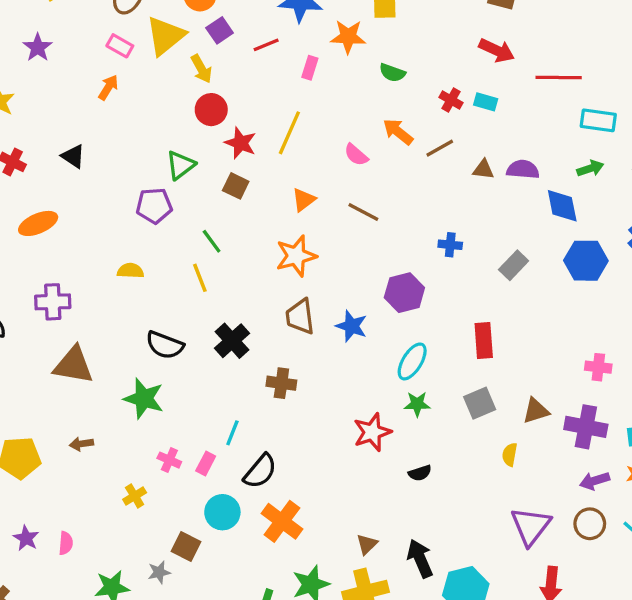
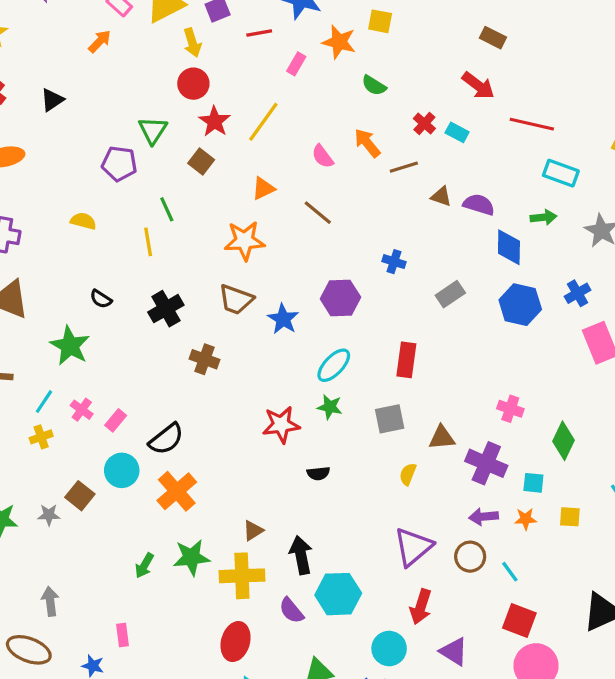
black triangle: (73, 156) -> (52, 100), turned 40
green triangle: (181, 165) -> (153, 130), turned -32
brown trapezoid: (300, 317) -> (236, 299), turned -75
black semicircle: (165, 345) -> (101, 299), size x0.6
cyan line: (232, 433) -> (44, 402), moved

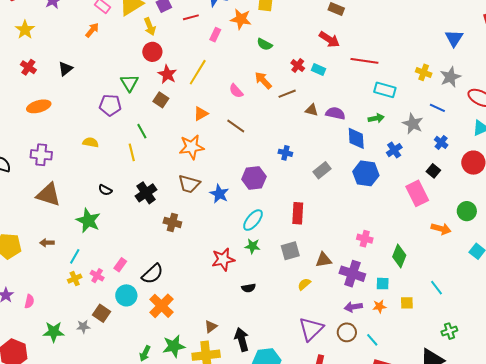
blue cross: (578, 293) -> (394, 150), moved
pink cross: (82, 410) -> (97, 276), moved
yellow semicircle: (408, 474) -> (304, 284), turned 32

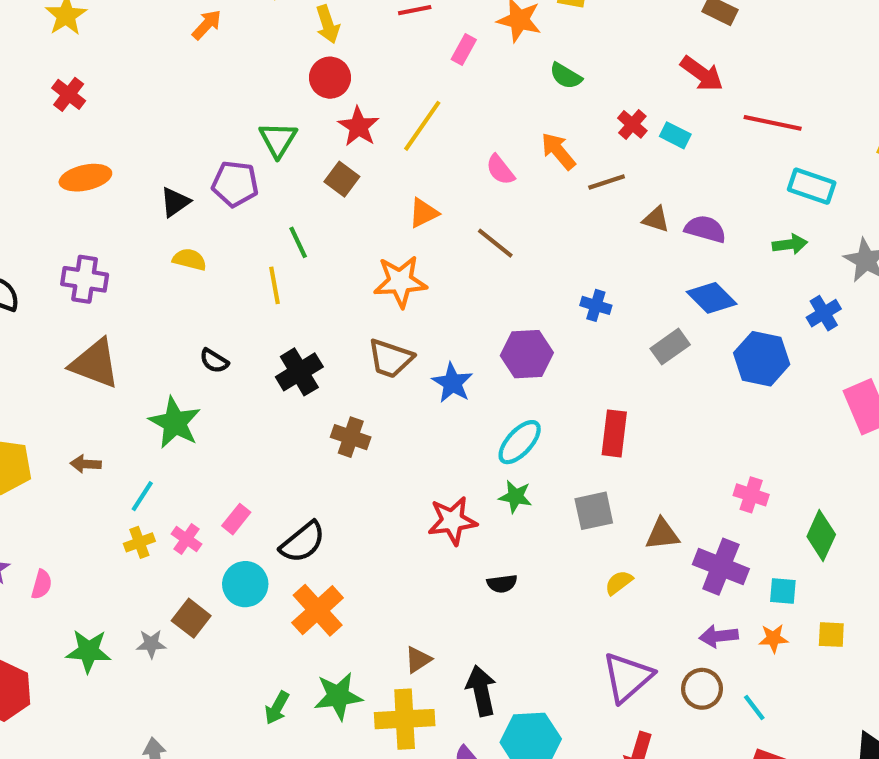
black triangle: (65, 69) -> (175, 202), moved
blue diamond: (356, 138) -> (712, 298), moved, turned -45

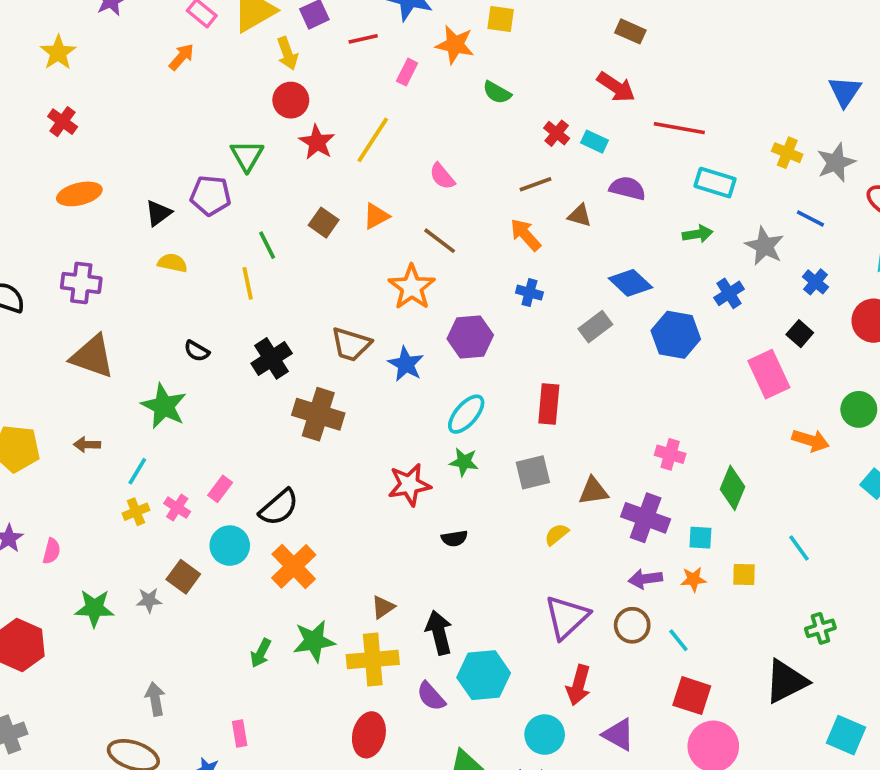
orange arrow: (558, 151) -> (526, 235), moved
brown square: (342, 179) -> (324, 223), moved
purple semicircle: (705, 229) -> (627, 188), moved
orange star: (400, 282) -> (412, 287), moved, turned -30
brown cross: (351, 437) -> (318, 414), size x1.5

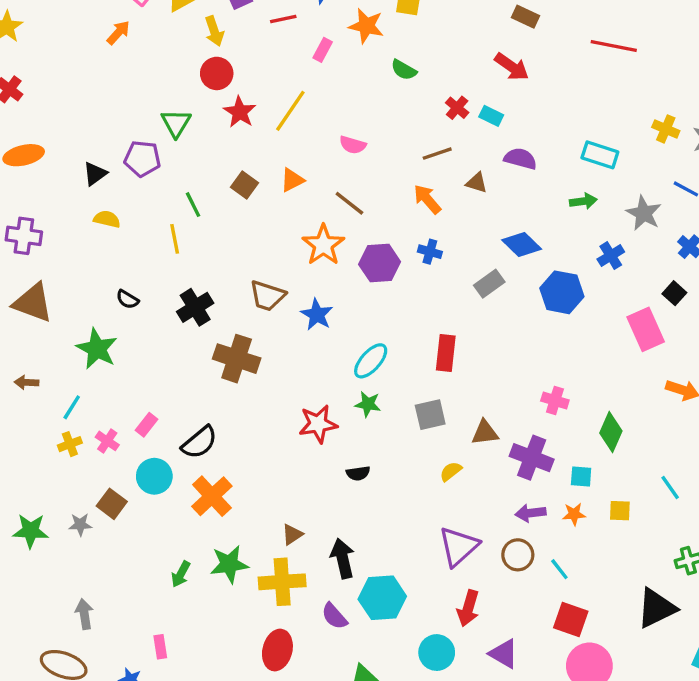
red line: (679, 128) -> (614, 46), moved
pink semicircle: (442, 176) -> (353, 145), turned -35
purple hexagon: (470, 337) -> (380, 263), moved

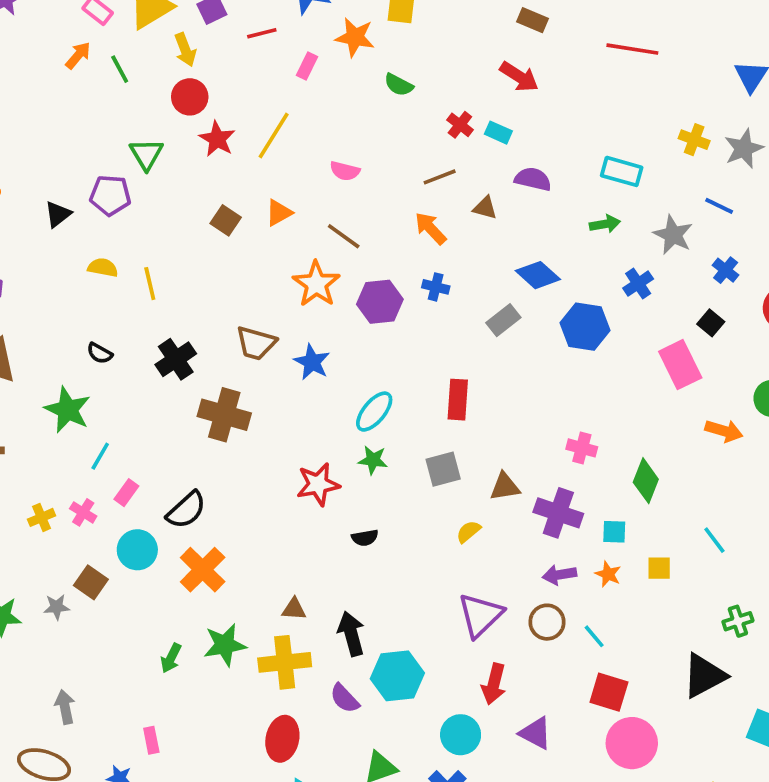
green line: (193, 205) -> (120, 69), moved
yellow semicircle: (107, 219) -> (103, 268), moved
cyan line: (72, 407) -> (100, 456), moved
orange star: (574, 514) -> (608, 574), turned 30
brown triangle: (292, 535) -> (294, 609), turned 40

